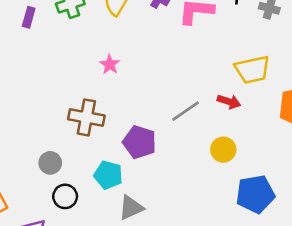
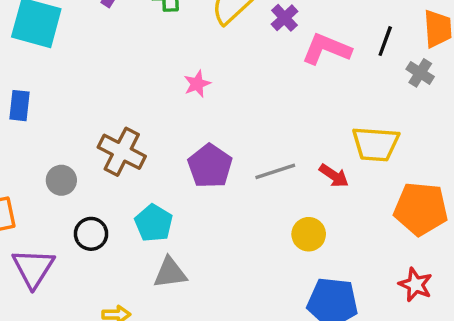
brown cross: (86, 117) -> (122, 152), moved
purple pentagon: (140, 142) -> (210, 166), moved
gray circle: (50, 163) -> (61, 180), moved

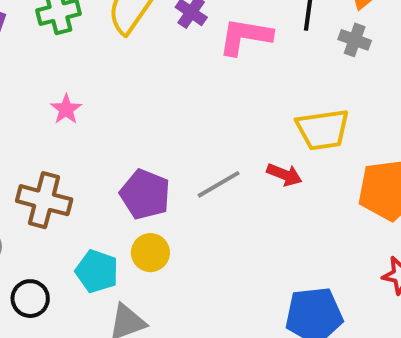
pink star: (197, 84) -> (66, 109), moved
yellow circle: (309, 234) -> (150, 253), moved

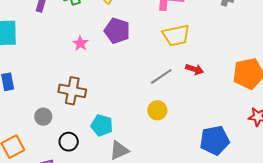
yellow trapezoid: (323, 130) -> (176, 35), moved
purple pentagon: (145, 194) -> (117, 31), moved
yellow circle: (150, 253) -> (157, 110), moved

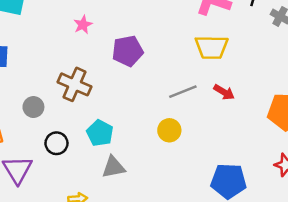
purple pentagon: (117, 31) -> (128, 51), moved, turned 30
pink star: (80, 43) -> (83, 25), moved

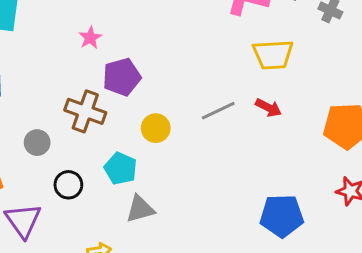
yellow trapezoid: (212, 47) -> (273, 55), moved
purple pentagon: (128, 51) -> (122, 77), moved
yellow circle: (169, 130) -> (156, 128), moved

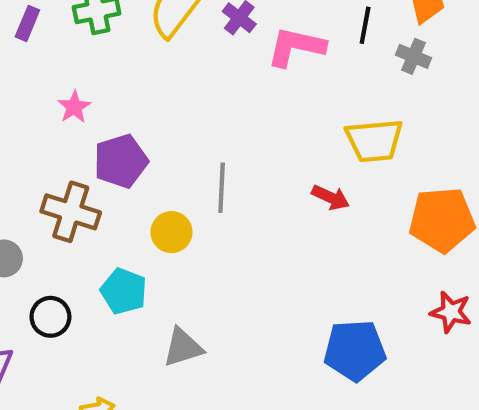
yellow trapezoid: (273, 55) -> (374, 141), moved
gray line: (218, 111) -> (222, 188), moved, turned -60
gray triangle: (140, 209) -> (183, 347), moved

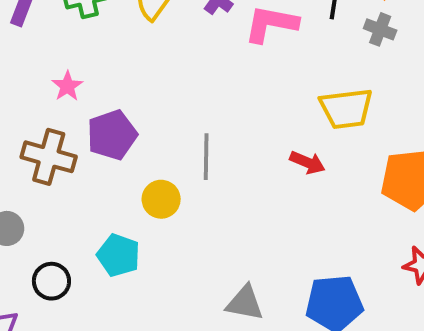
brown cross: (71, 212) -> (49, 157), moved
gray triangle: (183, 347) -> (245, 303), moved, turned 30

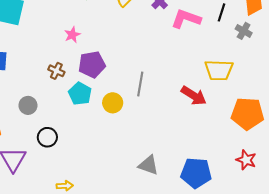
brown cross: (49, 157) -> (56, 71), size x0.6
red arrow: (307, 162) -> (194, 96), size x1.4
cyan pentagon: (119, 255) -> (80, 94), moved

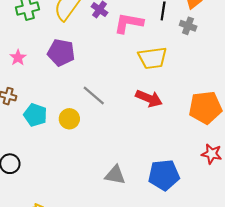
purple pentagon: (92, 64) -> (61, 52), moved, turned 30
yellow trapezoid: (219, 70) -> (152, 58), moved
gray line: (140, 84) -> (94, 96), turned -50

